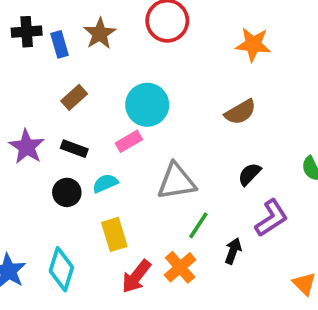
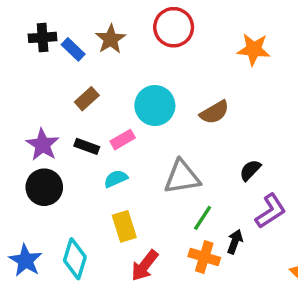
blue rectangle: (60, 44) -> (73, 49), turned -30
brown semicircle: (240, 112) -> (214, 112), moved
pink rectangle: (129, 141) -> (123, 140), moved
black circle: (67, 192) -> (44, 187), moved, size x1.4
orange cross: (180, 267) -> (204, 257), moved, turned -32

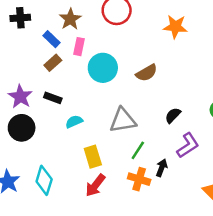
blue rectangle: (73, 49) -> (52, 39), moved
pink rectangle: (123, 140) -> (79, 47), moved, turned -48
yellow rectangle: (124, 226) -> (93, 157), moved

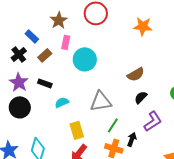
black cross: (20, 18) -> (19, 54), moved, turned -35
blue rectangle: (52, 39) -> (32, 36), moved
brown semicircle: (147, 73) -> (136, 74), moved

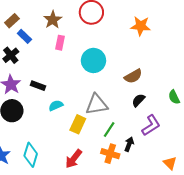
brown rectangle: (45, 55) -> (12, 21), moved
cyan circle: (85, 59) -> (93, 60), moved
yellow rectangle: (77, 130) -> (78, 124), moved, turned 42

